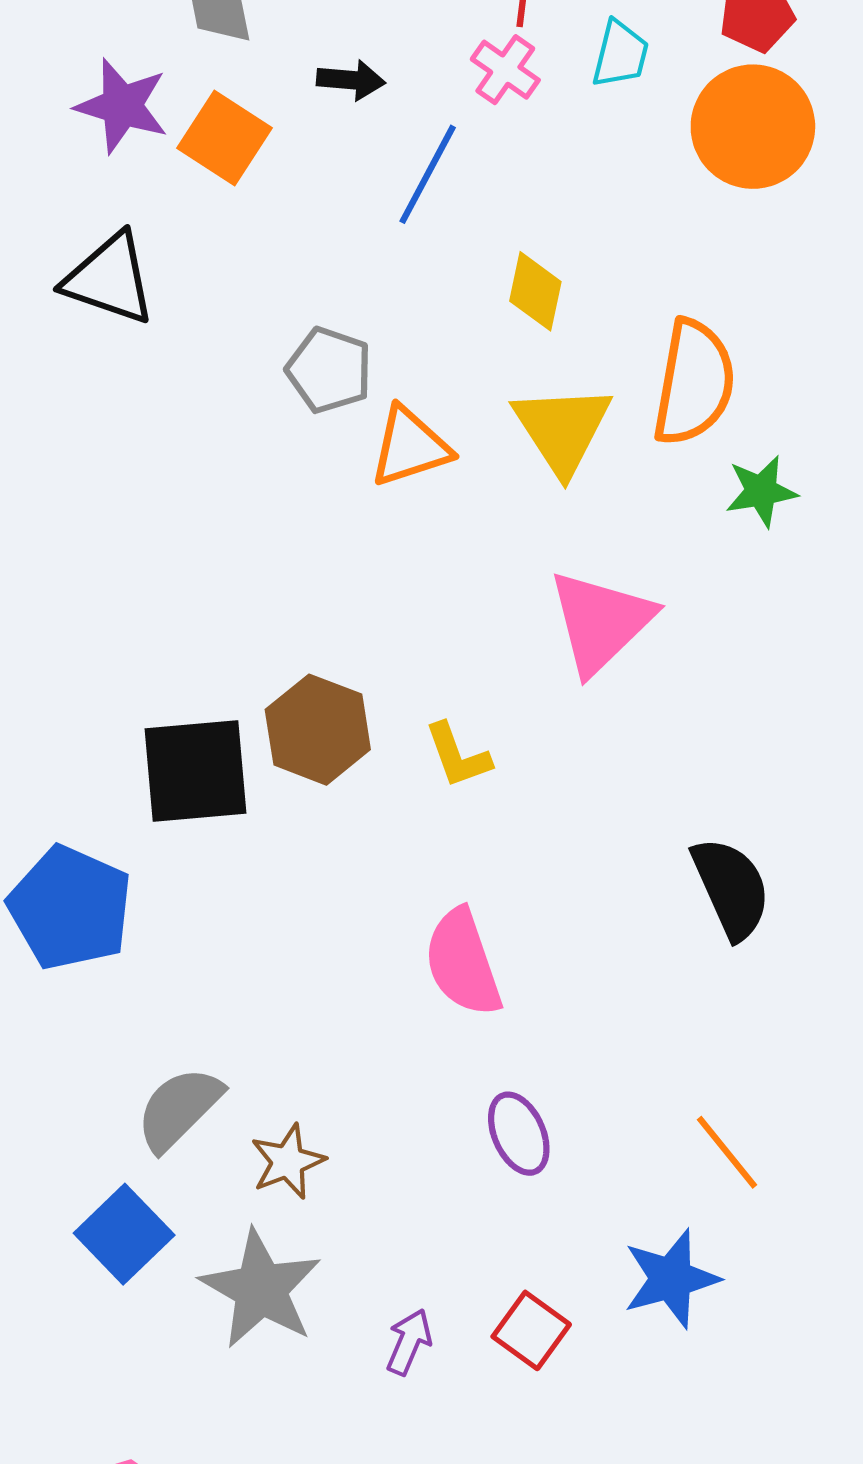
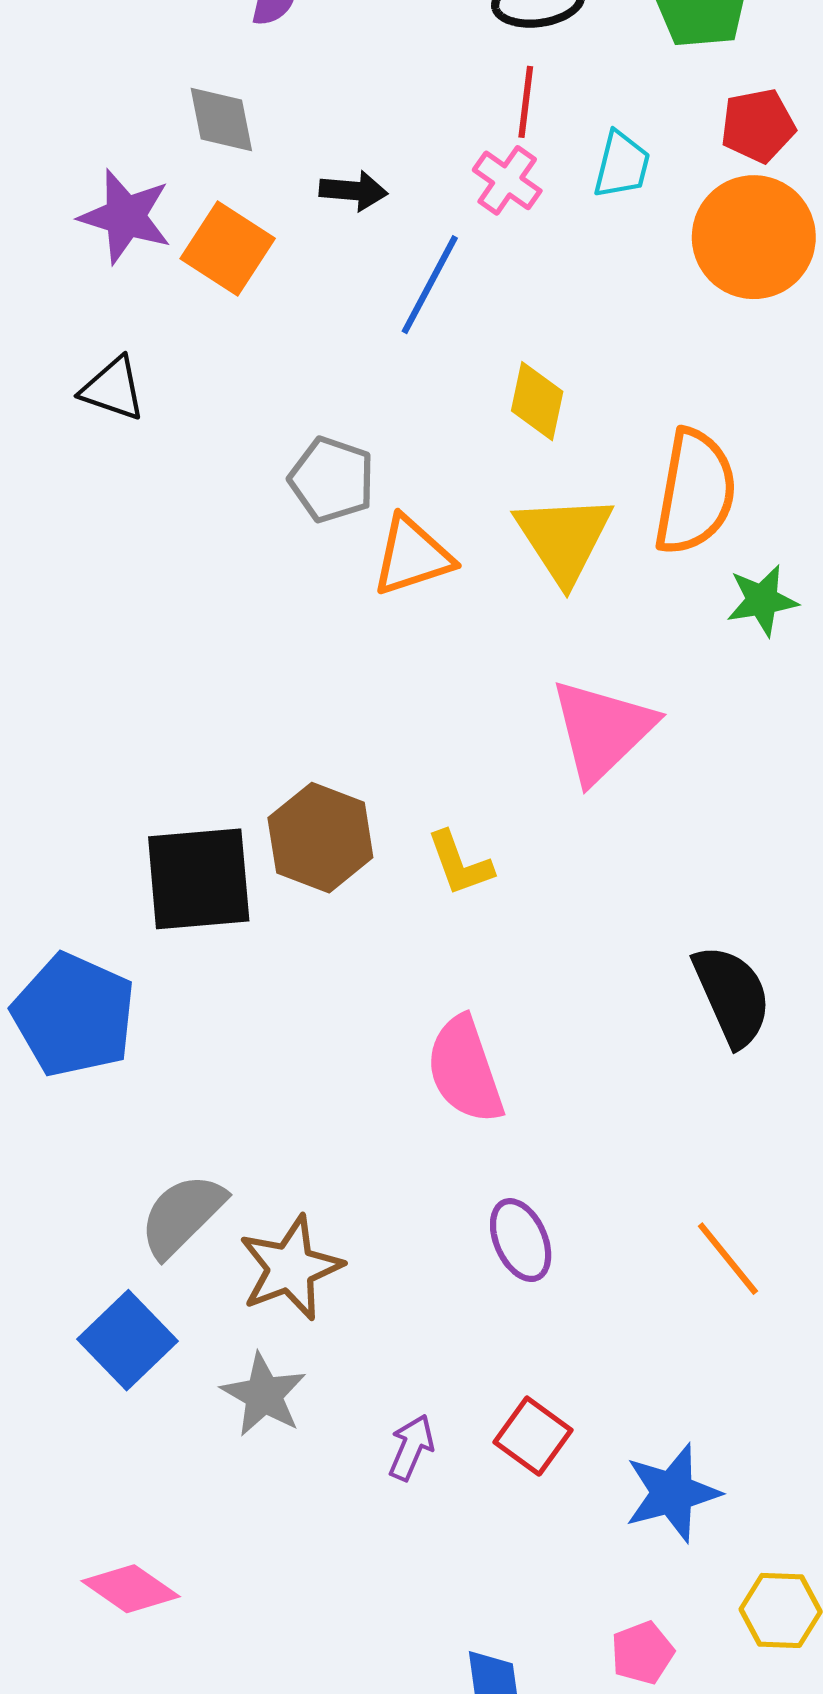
black triangle: (110, 279) -> (113, 389), size x0.7
brown star: (288, 1162) -> (291, 1268), size x1.4
blue star: (671, 1279) -> (672, 1493), moved
gray star: (261, 1289) -> (264, 1395), size x0.7

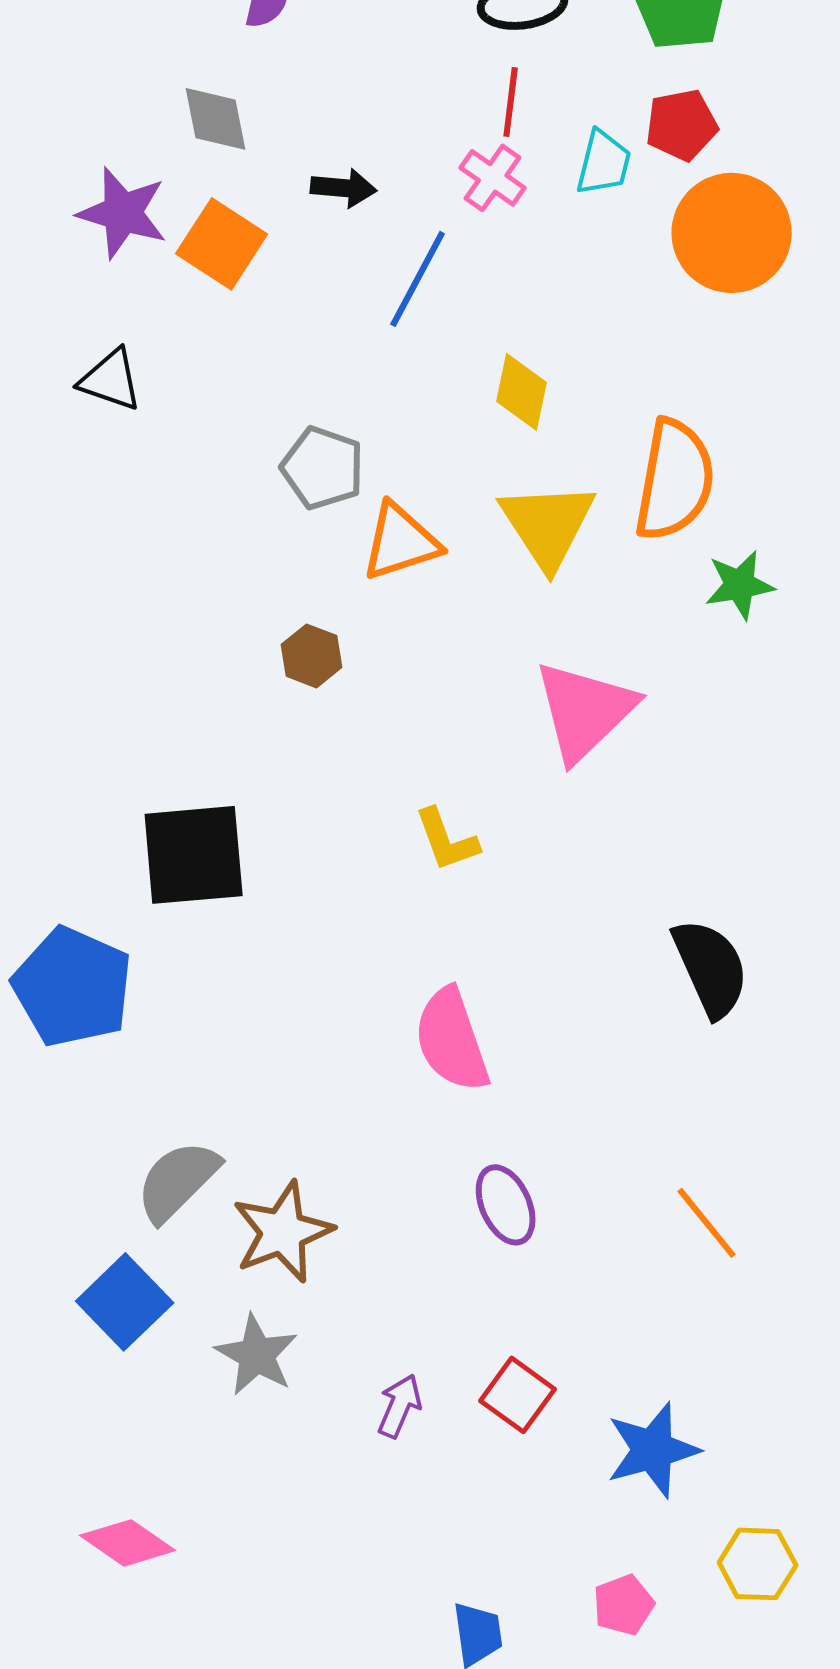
red pentagon: (758, 126) -> (682, 125), moved
brown hexagon: (320, 838) -> (312, 656), moved, size x0.6

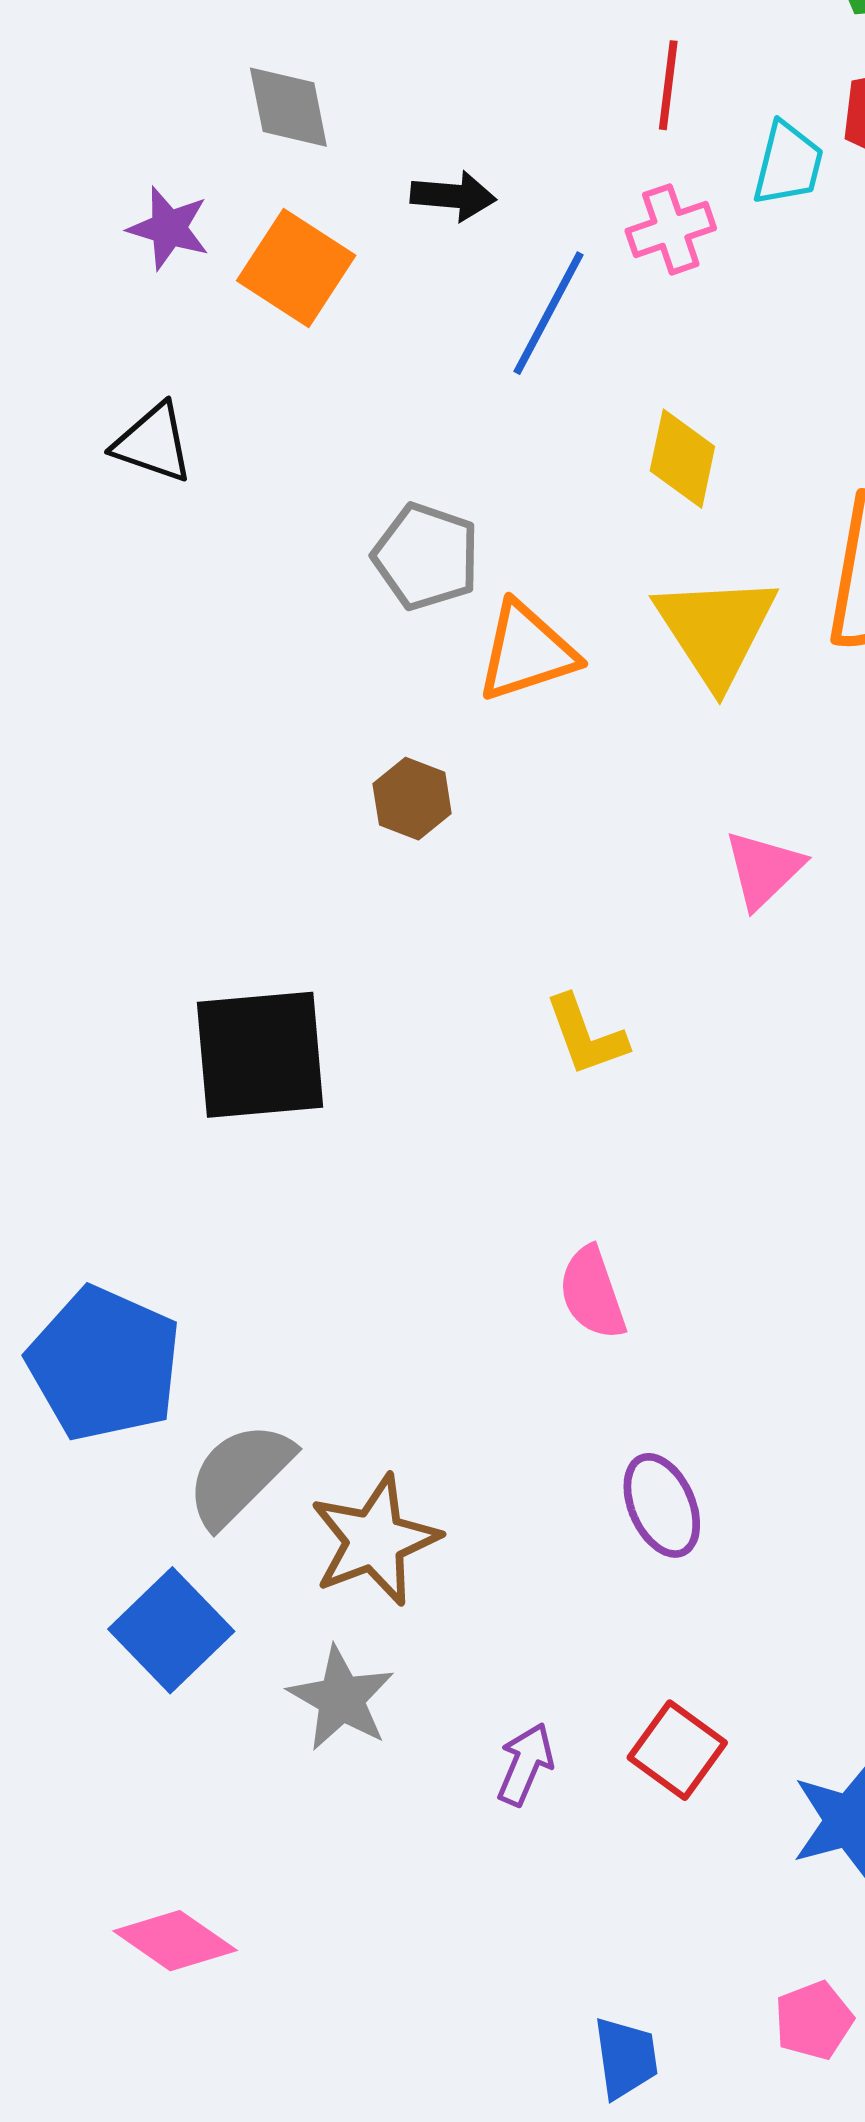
pink cross: (493, 178) -> (671, 229), moved, turned 36
purple star: (123, 213) -> (169, 228), size x0.7
pink triangle: (585, 711) -> (764, 869), size x0.6
blue pentagon: (73, 987) -> (104, 1364), moved
pink semicircle: (452, 1040) -> (592, 1293), size x0.7

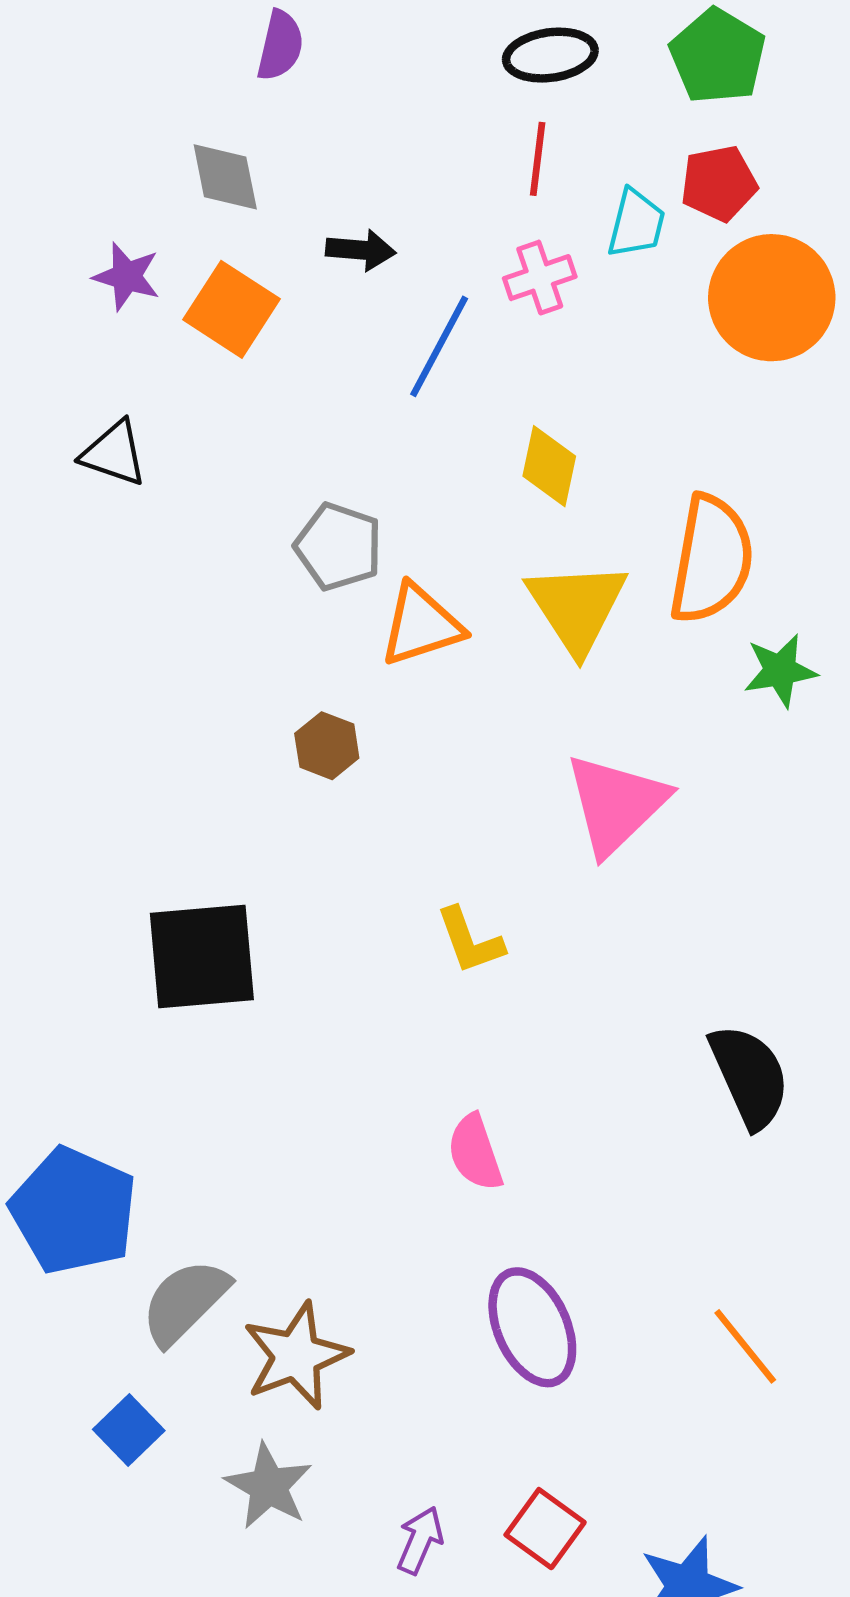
pink triangle: (764, 869) -> (616, 804), size x1.6
purple ellipse: (662, 1505) -> (532, 1327), size x1.4
blue square: (171, 1630) -> (129, 1430), size x0.7

